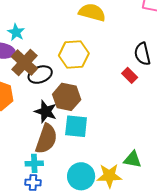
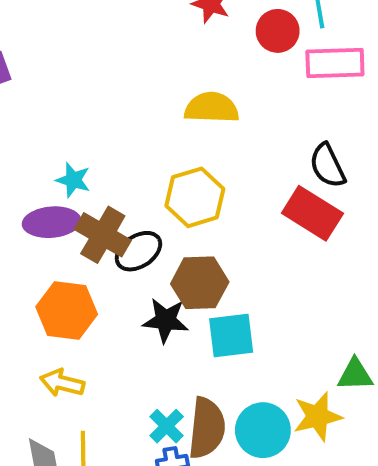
red rectangle: (130, 75) -> (312, 213), size x1.8
brown semicircle: (46, 139) -> (207, 428), moved
cyan cross: (34, 163) -> (167, 426), turned -30

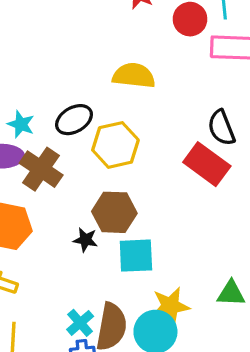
black ellipse: (138, 251) -> (74, 120), moved
black star: (166, 320) -> (85, 240), size x0.7
yellow star: (317, 417) -> (170, 306), moved

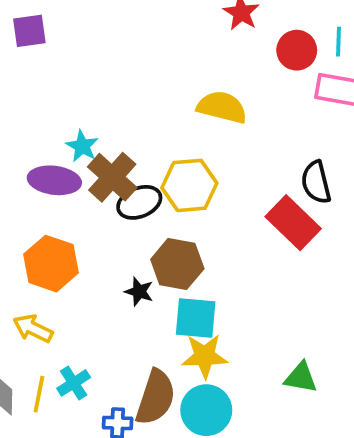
black ellipse: (74, 120) -> (139, 202), moved
brown cross: (41, 169) -> (112, 177), moved
yellow star: (170, 306) -> (205, 356), moved
cyan cross: (80, 323) -> (74, 383), moved

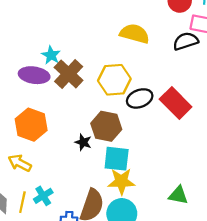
black semicircle: (316, 182) -> (186, 41), moved, turned 85
black ellipse: (139, 202) -> (140, 98), moved

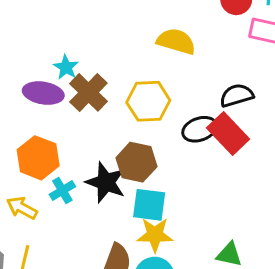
black semicircle: (186, 41) -> (237, 95), moved
black ellipse: (140, 98) -> (200, 129), moved
black star: (83, 142) -> (106, 182), size x1.8
cyan cross: (43, 196) -> (62, 191), moved

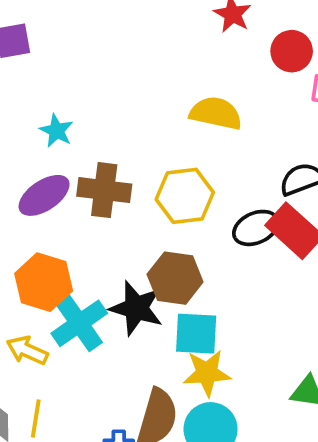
cyan star: (66, 67) -> (56, 131), moved
brown cross: (88, 92) -> (104, 190), turned -33
purple ellipse: (43, 93) -> (44, 195), turned -39
cyan cross: (62, 191) -> (79, 323), size x1.6

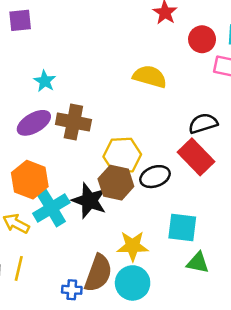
yellow hexagon: (185, 196) -> (122, 155), moved
black ellipse: (256, 228) -> (155, 177), moved
cyan square: (196, 334) -> (182, 227), moved

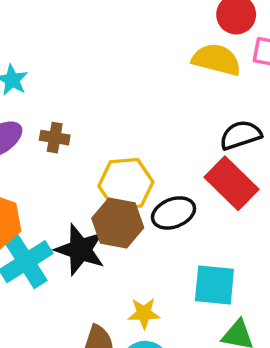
yellow semicircle: (150, 77) -> (216, 60), moved
brown cross: (73, 122) -> (55, 138), size x0.6
yellow star: (133, 246) -> (144, 313), size x0.7

